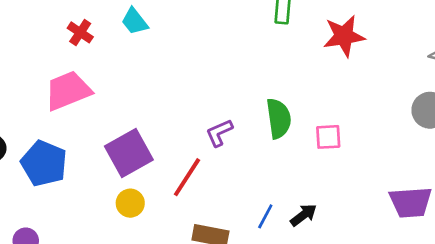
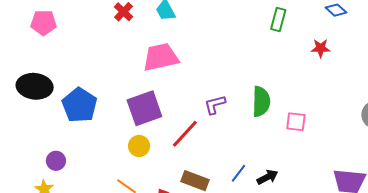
red star: (344, 36) -> (321, 48), size x0.6
pink trapezoid: (68, 91) -> (161, 57), moved

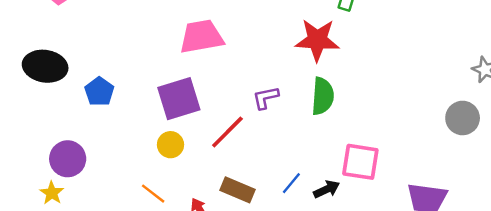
red star: (321, 48) -> (317, 40), moved, size x1.8
blue pentagon: (80, 105) -> (99, 92), size x0.7
pink square: (296, 122) -> (360, 162), moved, size x1.5
purple circle: (56, 161) -> (68, 159), size x1.5

